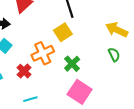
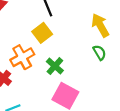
yellow arrow: (117, 30) -> (100, 25), turned 40

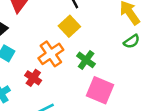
green semicircle: (99, 53) -> (132, 41), turned 91

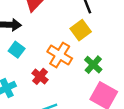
orange cross: (51, 54) -> (60, 55), turned -30

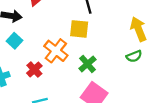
yellow square: (81, 30) -> (79, 29), turned 36

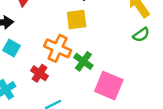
green cross: (88, 64) -> (83, 61), moved

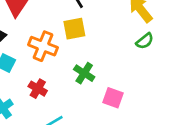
orange cross: (58, 48) -> (43, 46), moved
pink square: (109, 86) -> (113, 98), size x0.7

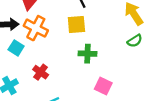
orange cross: (43, 46) -> (36, 28), moved
green cross: (84, 73) -> (88, 54), moved, turned -36

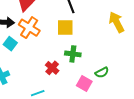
green semicircle: (135, 41) -> (102, 72), moved
red cross: (41, 72) -> (52, 68), moved

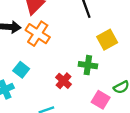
yellow square: (65, 27) -> (107, 40), moved, turned -30
cyan square: (10, 44) -> (21, 70), moved

